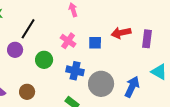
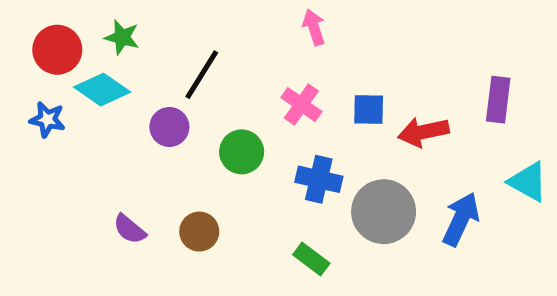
red arrow: (121, 33) -> (423, 132), moved

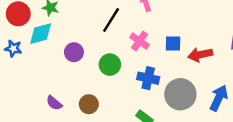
black line: (202, 75) -> (111, 20), moved
cyan diamond: (102, 90) -> (41, 34), turned -50

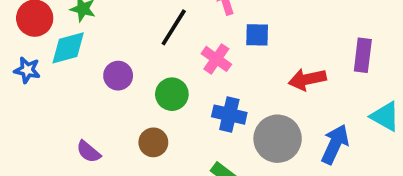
blue square: (173, 44) -> (257, 35), moved
brown circle: (89, 104) -> (153, 142), moved

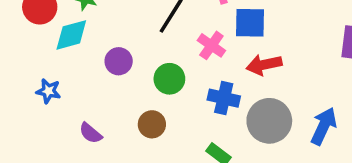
blue square: (257, 35) -> (250, 23), size x1.4
blue star: (27, 70) -> (48, 91), moved
red arrow: (307, 79) -> (264, 65), moved

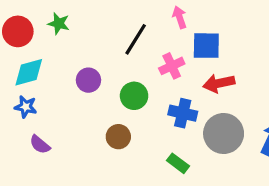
cyan diamond: (71, 35) -> (29, 72), moved
pink cross: (211, 45) -> (172, 66), turned 30
purple semicircle: (91, 133) -> (40, 145), moved

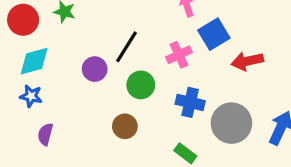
black line: (136, 39) -> (126, 47), moved
blue square: (206, 46) -> (214, 34), turned -32
red arrow: (219, 83) -> (247, 61), moved
purple semicircle: (40, 145) -> (45, 134), turned 65

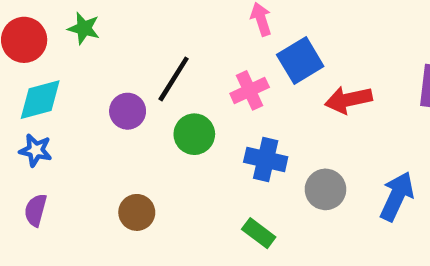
gray circle: (231, 123) -> (325, 189), size x0.7
brown circle: (125, 126) -> (137, 212), moved
purple semicircle: (45, 134) -> (36, 210), moved

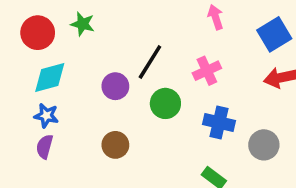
blue square: (300, 61) -> (274, 34), moved
purple semicircle: (36, 210) -> (45, 147), moved
brown circle: (137, 212) -> (115, 145), moved

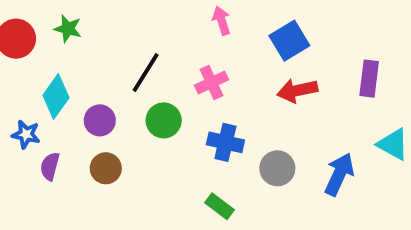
cyan diamond: (50, 78) -> (56, 96), moved, turned -39
purple circle: (115, 86) -> (100, 120), moved
purple semicircle: (45, 147) -> (50, 166), moved

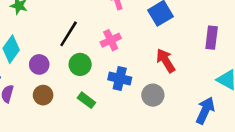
red arrow: (297, 90) -> (166, 61), moved, turned 70
blue arrow: (339, 174) -> (205, 110), moved
green rectangle: (219, 206) -> (86, 100), moved

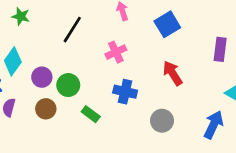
black line: (69, 34) -> (72, 30), moved
green circle: (80, 64) -> (68, 85), moved
gray circle: (153, 95) -> (162, 121), moved

